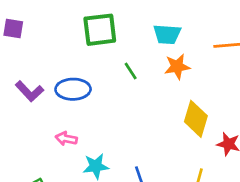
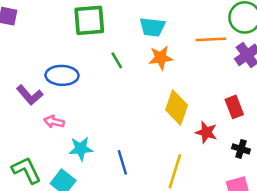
purple L-shape: (29, 91) -> (30, 95), moved

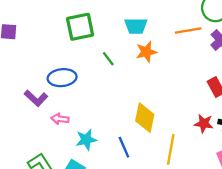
yellow diamond: (177, 107) -> (145, 118), moved
red star: (206, 132) -> (204, 123), moved

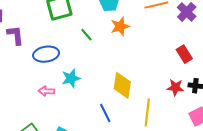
purple L-shape: (36, 98) -> (15, 35), moved, turned -135
cyan star: (86, 140) -> (71, 78), moved

